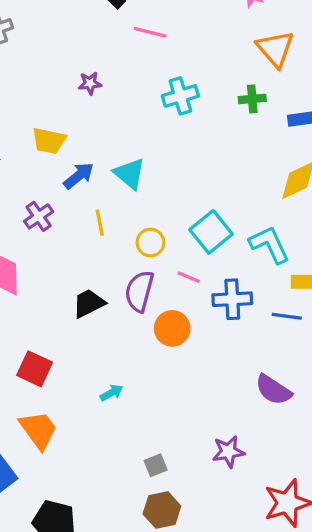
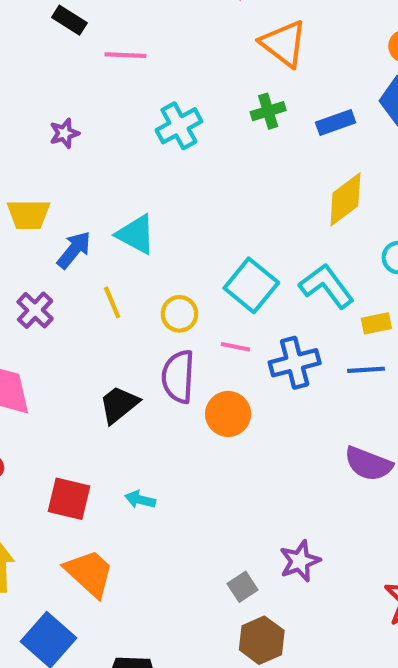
cyan arrow: (112, 393) -> (140, 500), moved, turned -125
purple star: (228, 452) -> (300, 561), moved

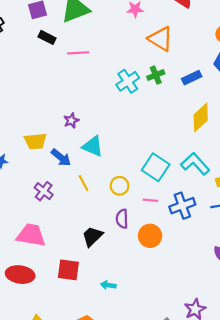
cyan cross: (179, 126) -> (128, 81), moved
purple star: (64, 133) -> (71, 121), moved
blue arrow: (74, 250) -> (61, 158), turned 95
purple semicircle: (178, 377) -> (122, 219), size x0.7
red square: (69, 499) -> (68, 270), moved

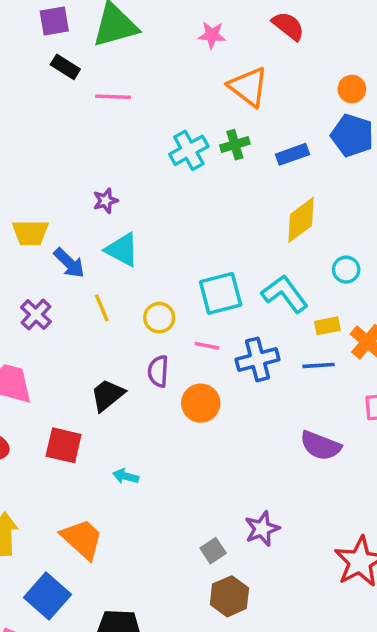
purple star: (71, 121) -> (106, 201), moved
cyan square: (156, 167) -> (221, 293), turned 36

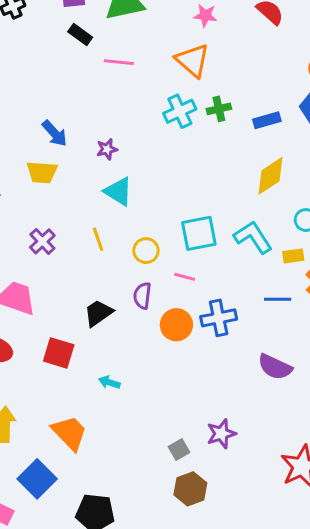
orange triangle: (248, 87) -> (193, 60), moved
blue arrow: (69, 263) -> (55, 133), moved
yellow rectangle: (327, 326) -> (293, 256), moved
blue cross: (258, 359) -> (219, 318), moved

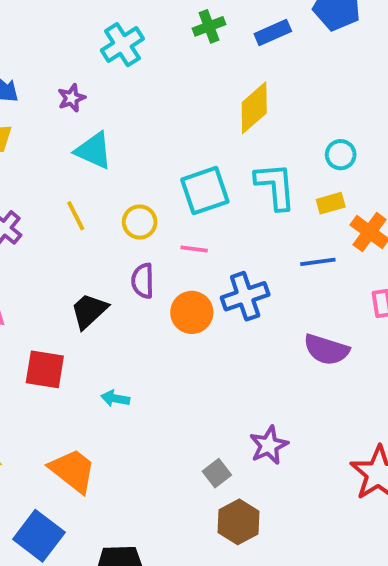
cyan cross: (180, 111) -> (122, 45), moved
yellow diamond: (270, 176) -> (254, 108), moved
cyan L-shape: (253, 237) -> (275, 186), turned 36

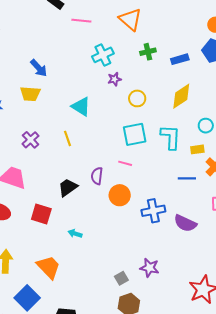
purple star: (72, 98) -> (114, 79), moved
yellow diamond: (254, 108) -> (181, 96), moved
yellow circle: (140, 222) -> (137, 98), moved
blue cross: (245, 296) -> (153, 211), moved
purple star: (269, 445) -> (150, 268), turned 30

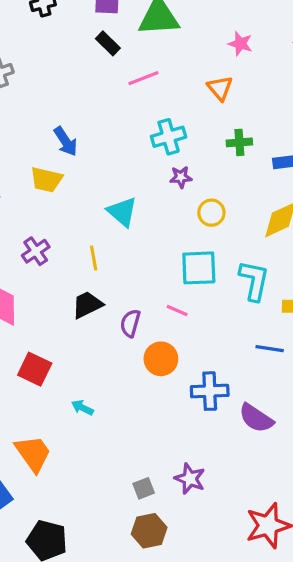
orange triangle: (130, 19) -> (220, 88), size x0.7
pink line: (81, 21) -> (143, 78), turned -36
black trapezoid: (68, 187) -> (87, 305), moved

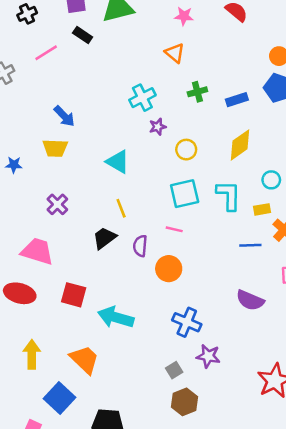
pink line: (143, 78) -> (46, 53), moved
yellow line: (94, 258) -> (121, 208), moved
blue cross: (210, 391) -> (187, 322), moved, turned 36
cyan arrow: (82, 408) -> (116, 317), size x2.0

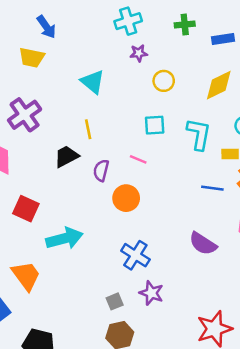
cyan square: (185, 194) -> (155, 125), size x0.7
purple cross: (57, 204) -> (25, 115), size x1.5
cyan arrow: (116, 317) -> (64, 238), turned 140

